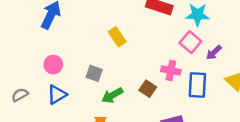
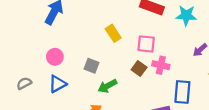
pink square: (190, 42) -> (146, 44), moved, turned -36
blue rectangle: (197, 85) -> (182, 92), moved
brown square: (148, 89) -> (139, 69), moved

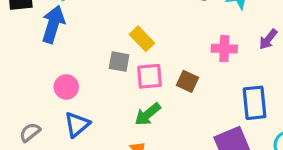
pink square: (146, 44) -> (150, 76), moved
pink cross: (161, 65) -> (224, 49), moved
gray square: (91, 66) -> (119, 62), moved

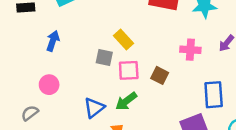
blue arrow: (53, 24) -> (53, 41), moved, size x0.7
pink circle: (66, 87) -> (49, 85), moved
blue triangle: (77, 124) -> (94, 108), moved

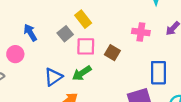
blue arrow: (53, 41) -> (30, 33), moved, turned -54
gray square: (104, 58) -> (65, 34), turned 35

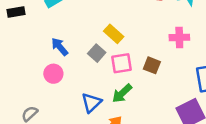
blue arrow: (30, 33) -> (60, 47), moved
pink circle: (15, 54) -> (53, 74), moved

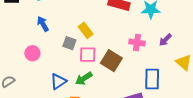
blue arrow: (60, 47) -> (43, 24), moved
gray square: (97, 53) -> (69, 43), turned -32
brown square: (152, 65) -> (111, 61), size x1.5

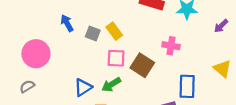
purple arrow: (165, 40) -> (221, 26), moved
gray square: (69, 43) -> (93, 34), moved
pink circle: (32, 53) -> (36, 54), moved, size x1.6

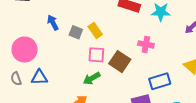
gray semicircle: (27, 86) -> (16, 79), turned -80
blue rectangle: (187, 86) -> (160, 81), turned 70
blue triangle: (83, 87) -> (39, 77), moved, turned 30

